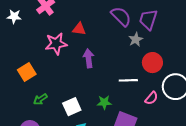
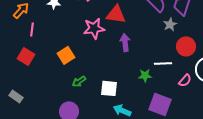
red triangle: (79, 29) -> (116, 14), size x1.5
green star: (104, 102) -> (145, 75), moved
white square: (72, 107) -> (109, 88), turned 30

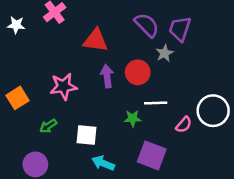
pink star: (94, 28) -> (64, 86), moved
red circle: (186, 46) -> (138, 72), moved
orange square: (66, 55) -> (17, 98), moved

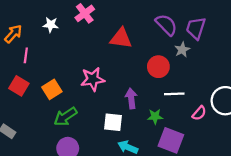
purple arrow: (107, 76) -> (131, 98), moved
green star: (133, 118) -> (155, 117), moved
green arrow: (48, 126) -> (65, 117), moved, size x1.5

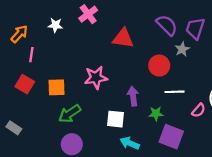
orange square: (52, 89) -> (57, 87), turned 30

